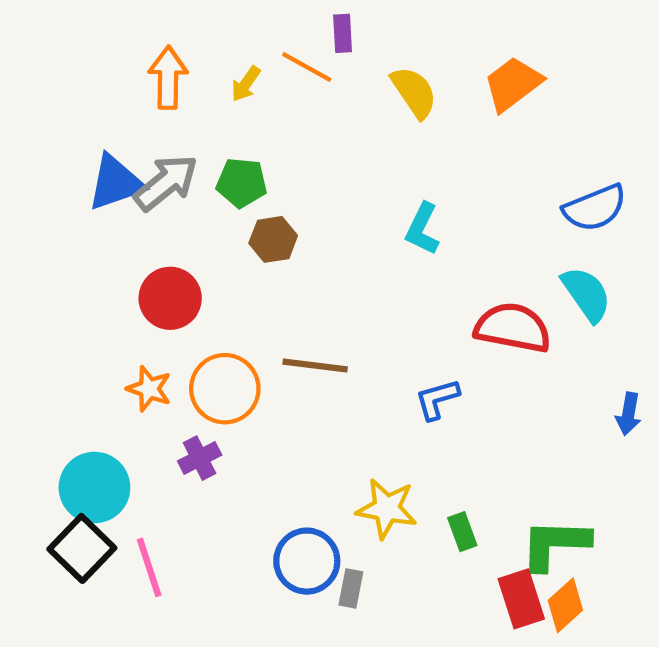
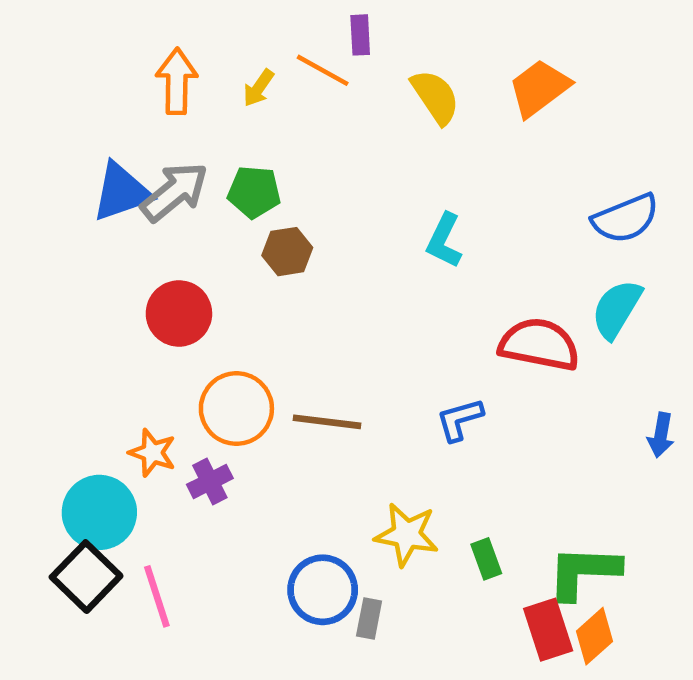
cyan semicircle: (586, 294) -> (617, 309), turned -114
brown line: (315, 366) -> (327, 422), moved
orange star: (149, 389) -> (152, 453), moved

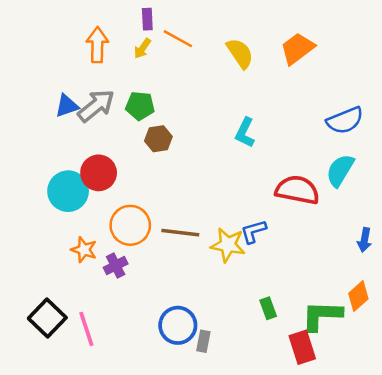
purple rectangle: (360, 35) -> (147, 19), moved
blue triangle: (121, 192) -> (67, 106), size x0.7
cyan circle: (99, 512) -> (68, 191), moved
yellow star: (407, 535) -> (228, 245), moved
orange diamond: (595, 636) -> (358, 296), moved

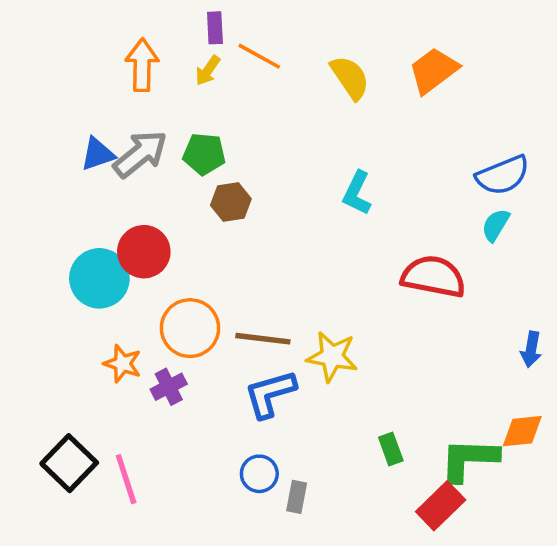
cyan semicircle: (340, 170) -> (496, 225), moved, size x0.7
blue L-shape: (253, 231) -> (270, 394), moved, size x1.4
orange diamond: (358, 296) -> (522, 431), turned 36
blue circle: (178, 325) -> (259, 474), size x0.7
red rectangle: (302, 347) -> (441, 506), turned 64

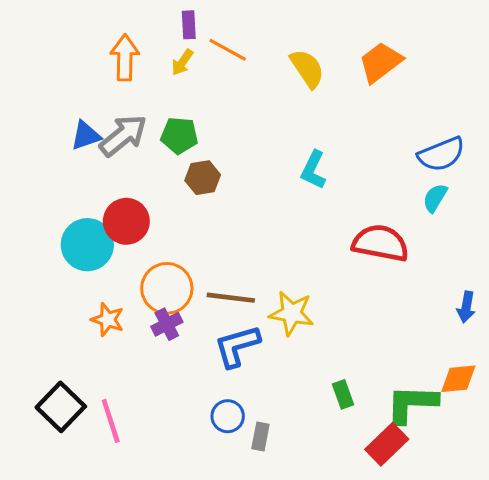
purple cross: (169, 387) -> (167, 324), moved

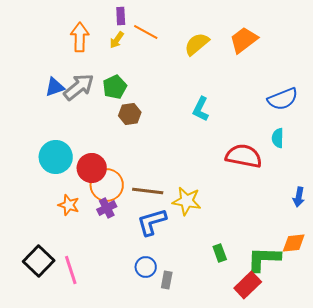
yellow semicircle: (307, 68) -> (197, 44), turned -96
green pentagon: (179, 136) -> (115, 87), turned -30
cyan semicircle: (435, 198) -> (278, 138), moved, turned -30
red circle: (126, 221) -> (92, 168), moved

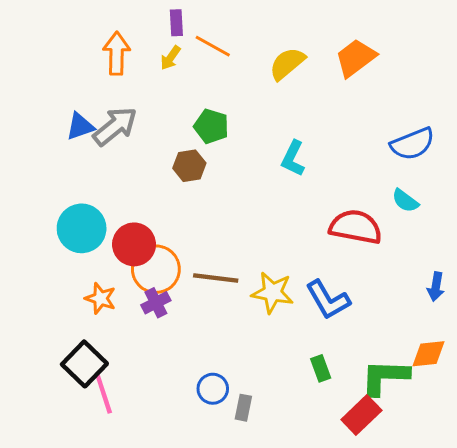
green pentagon: (115, 87) -> (211, 126), moved, turned -30
cyan semicircle: (278, 138) -> (405, 201), turned -54
blue L-shape: (152, 222) -> (328, 300), moved, turned -104
black square: (39, 261) -> (84, 364), moved

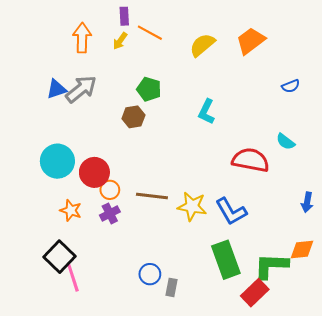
blue semicircle: (412, 144) -> (291, 86), moved, size x0.6
orange circle: (156, 269) -> (110, 190), size x0.6
green rectangle: (321, 368) -> (226, 260), size x2.0

